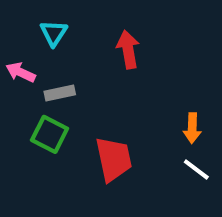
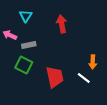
white line: (196, 169) -> (84, 78), moved

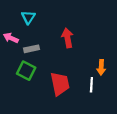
red arrow: (62, 24) -> (67, 38), moved
white line: (84, 78) -> (91, 85), turned 56

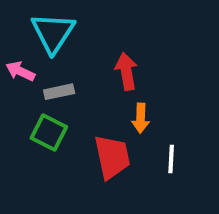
cyan triangle: (28, 17) -> (53, 33), size x1.6
orange arrow: (101, 67) -> (141, 118), moved

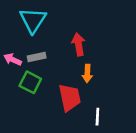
pink arrow: (20, 71) -> (13, 60), moved
white line: (171, 159) -> (97, 117), moved

